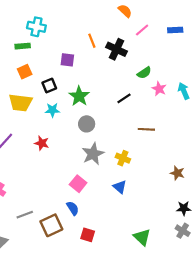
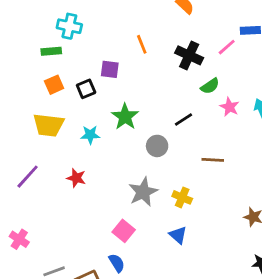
pink line: (142, 30) -> (227, 47), moved
black cross: (116, 49) -> (189, 55), moved
black square: (49, 86) -> (86, 89), moved
gray circle: (87, 124) -> (157, 146), moved

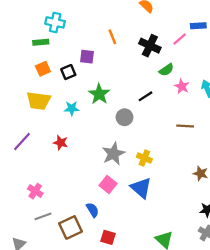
brown line: (213, 160) -> (185, 126), moved
pink square: (124, 231) -> (108, 184), moved
blue triangle: (178, 235) -> (141, 188), size x1.5
pink cross: (19, 239) -> (35, 191), moved

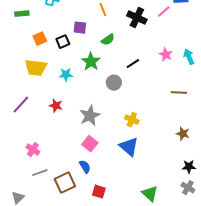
green rectangle: (41, 42) -> (22, 14), moved
green semicircle: (166, 70) -> (108, 40), moved
brown line: (185, 126) -> (179, 93), moved
gray star: (113, 154) -> (90, 116), moved
pink square: (108, 184) -> (90, 144), moved

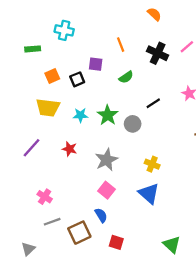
green star: (91, 62) -> (108, 115), moved

